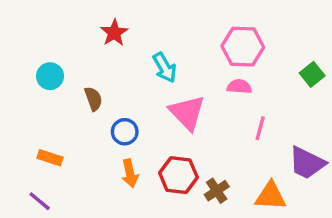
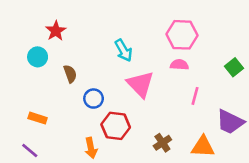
red star: (114, 33) -> (56, 31), moved
green square: (312, 74) -> (234, 67), moved
orange arrow: (130, 173) -> (91, 148), moved
red hexagon: (178, 175) -> (116, 126), moved

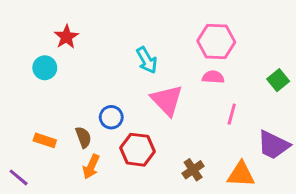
brown semicircle: (70, 74) -> (83, 137), moved
orange arrow: (91, 148) -> (91, 167), moved, turned 36
purple line: (30, 151) -> (19, 177), moved

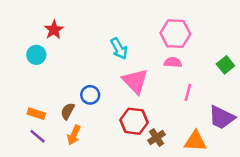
brown semicircle: (83, 137) -> (68, 111), turned -132
red hexagon: (137, 150) -> (134, 121), moved
purple line: (19, 177) -> (38, 136), moved

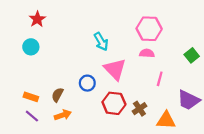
red star: (54, 30) -> (37, 19), moved
blue circle: (90, 95) -> (87, 83), moved
orange arrow: (74, 135) -> (63, 115), turned -133
brown cross: (157, 137) -> (139, 109), moved

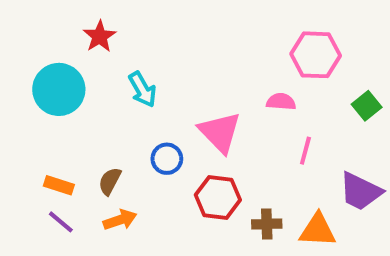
red star: (37, 19) -> (100, 36), moved
pink hexagon: (149, 29) -> (316, 55), moved
cyan arrow: (101, 42) -> (142, 89), moved
cyan circle: (31, 47) -> (59, 89), size x1.6
brown cross: (139, 109) -> (267, 224), moved, turned 32

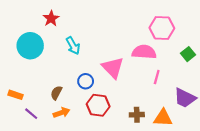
pink semicircle: (281, 102) -> (144, 52), size x1.6
orange rectangle: (59, 185) -> (16, 95), moved
red hexagon: (218, 197) -> (98, 105), moved

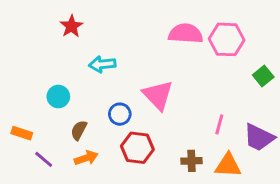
cyan circle: (30, 46) -> (58, 97), moved, size x0.6
cyan arrow: (73, 46) -> (102, 64), turned 114
pink semicircle: (144, 52) -> (186, 34), moved
pink line: (157, 77) -> (219, 124), moved

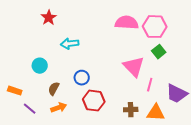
green square: (263, 76) -> (159, 52), moved
pink triangle: (158, 95) -> (134, 67), moved

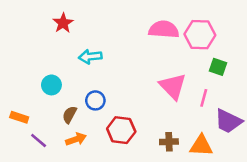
green square: (159, 52) -> (218, 67), moved, turned -32
blue circle: (82, 78) -> (95, 100), moved
pink line: (150, 85) -> (204, 98), moved

